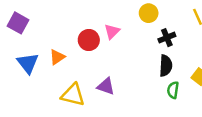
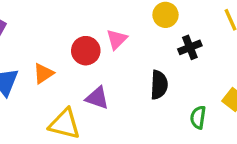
black semicircle: (166, 66) -> (159, 85), moved
purple triangle: (106, 86) -> (97, 98), moved

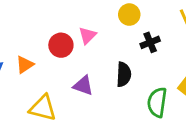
purple triangle: (97, 98) -> (83, 86), moved
green semicircle: (198, 117) -> (157, 102), size x1.5

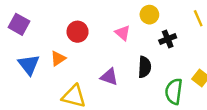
pink triangle: (87, 35) -> (123, 33), moved, turned -35
red circle: (61, 45) -> (78, 32), moved

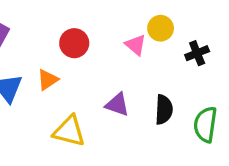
yellow circle: (149, 15) -> (161, 28), moved
black semicircle: (145, 67) -> (164, 110), moved

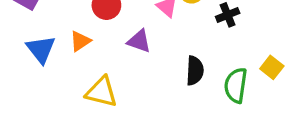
purple triangle: (117, 105) -> (139, 41), moved

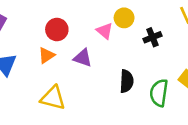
orange triangle: (80, 41) -> (47, 55), moved

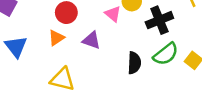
black cross: (152, 37) -> (159, 20), size x1.5
green semicircle: (159, 93) -> (166, 54), moved, turned -136

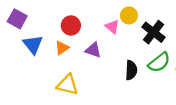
black cross: (159, 20) -> (154, 32), turned -30
blue triangle: (16, 47) -> (33, 44), moved

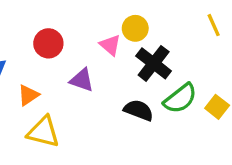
black cross: (154, 32) -> (154, 63), moved
orange triangle: (62, 48) -> (28, 95), moved
black semicircle: (131, 70) -> (139, 110), turned -72

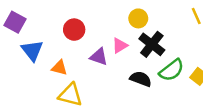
pink triangle: (110, 45) -> (120, 46), moved, turned 49
orange triangle: (28, 95) -> (59, 68), turned 49

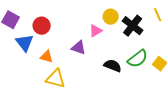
red circle: (74, 30) -> (42, 26), moved
black cross: (152, 44) -> (133, 26), moved
pink triangle: (120, 46) -> (96, 31), moved

